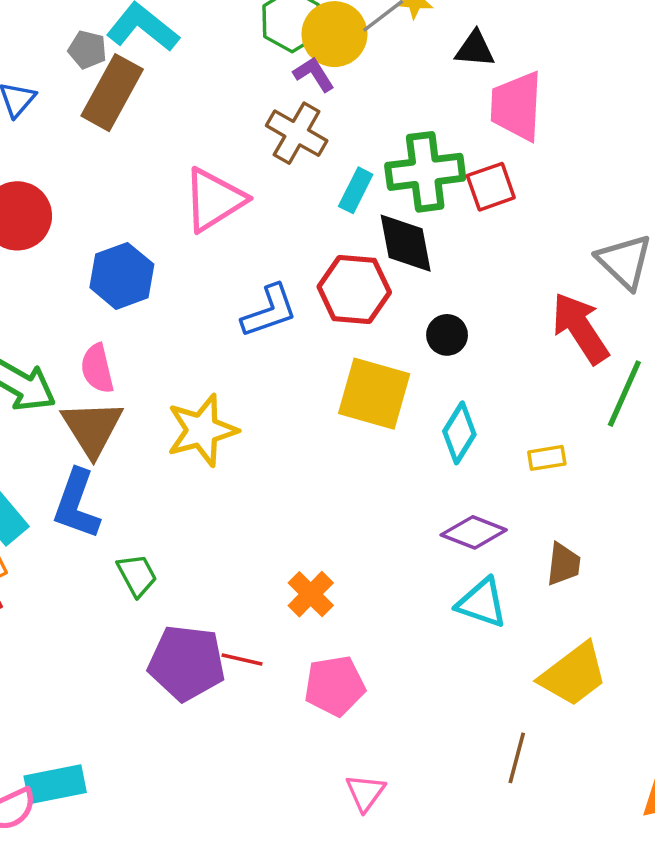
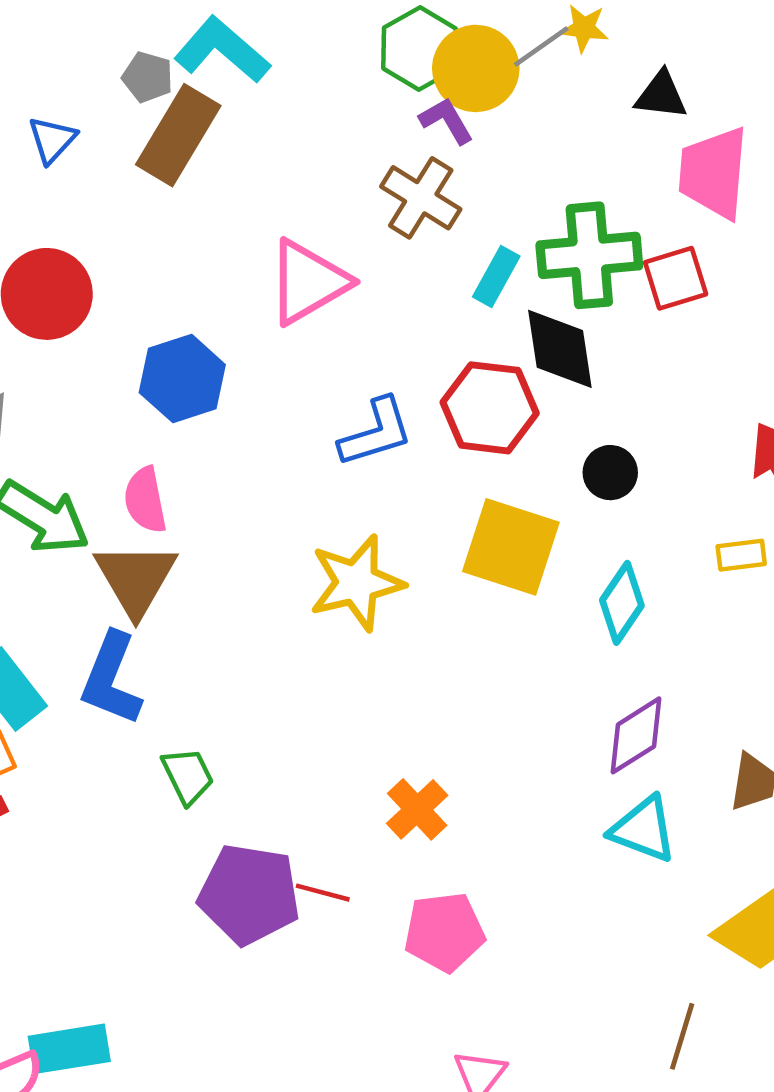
yellow star: (202, 430) -> (357, 583), moved
yellow rectangle: (547, 458) -> (741, 555), moved
purple diamond: (474, 532) -> (636, 735), turned -56

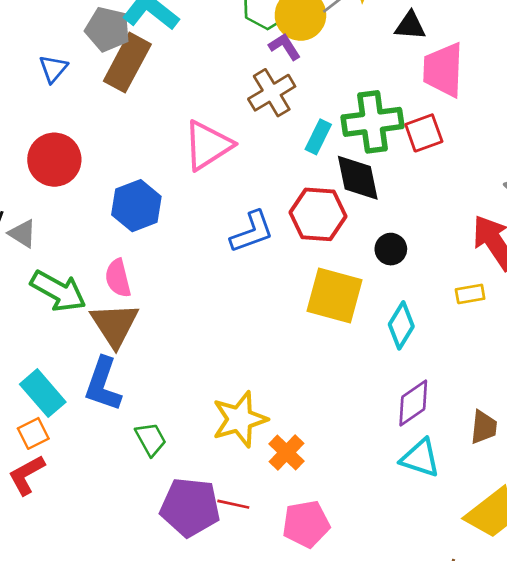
gray pentagon: (148, 77) -> (108, 29), size x1.5
brown cross: (421, 198) -> (272, 93), turned 30
yellow star: (357, 583) -> (240, 419), moved

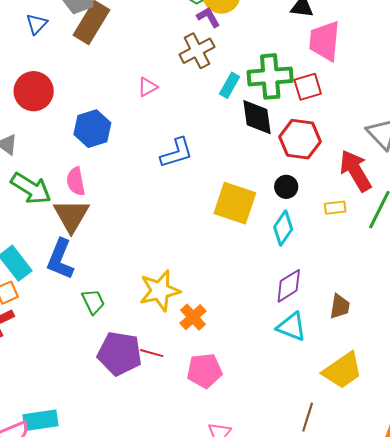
pink triangle: (208, 145) -> (148, 87), size x0.5
red hexagon: (318, 214) -> (300, 139), moved
black circle: (391, 249) -> (286, 187), moved

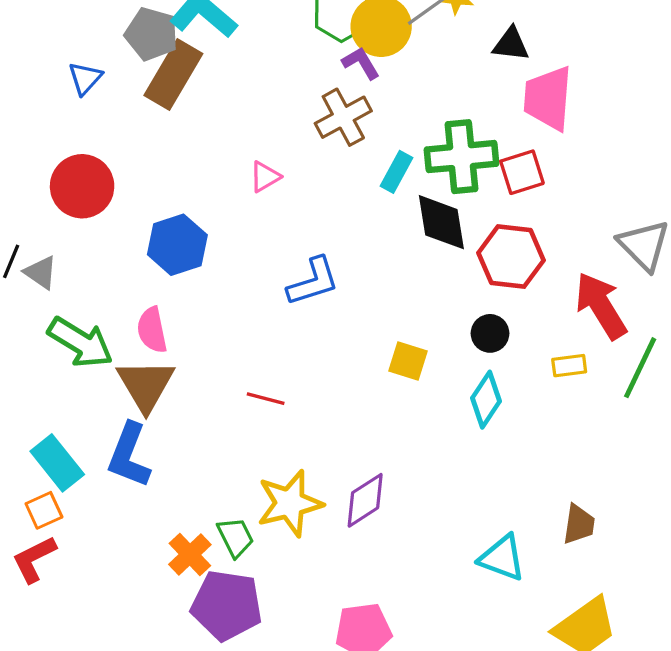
yellow square: (235, 203) -> (408, 361), size x0.6
purple diamond: (289, 286) -> (365, 500), moved
green trapezoid: (93, 302) -> (235, 537), moved
orange cross: (193, 317) -> (190, 554), moved
red line: (152, 353) -> (266, 399), moved

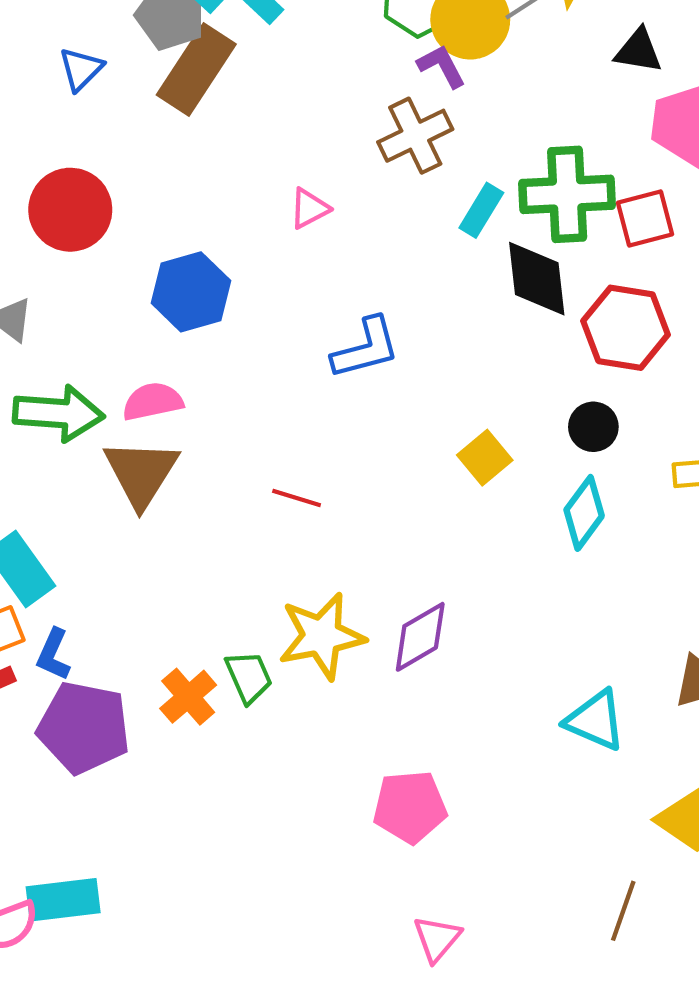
pink semicircle: (152, 330) -> (153, 401), turned 87
green arrow: (80, 342) -> (58, 413), turned -30
yellow square: (408, 361) -> (485, 458), turned 30
blue L-shape: (129, 455) -> (53, 655), moved, size x0.6
purple pentagon: (227, 605) -> (84, 727), moved

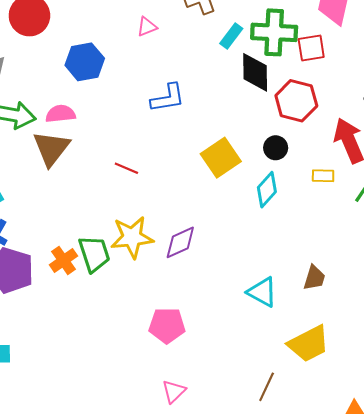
yellow square: (485, 458) -> (221, 158), size x1.5
green trapezoid: (249, 677) -> (94, 254), size x1.4

